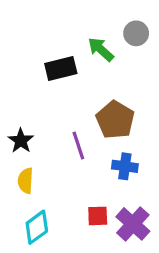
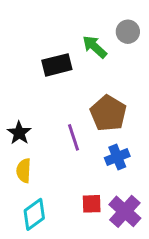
blue cross: (125, 166) -> (117, 157), turned -30

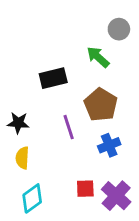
green arrow: (95, 47) -> (98, 57), moved
black rectangle: (57, 65) -> (53, 78), moved
black star: (19, 133) -> (18, 123), turned -30

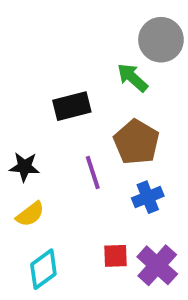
gray circle: (119, 29) -> (161, 40), size x1.5
yellow semicircle: (22, 158) -> (30, 214), turned -130

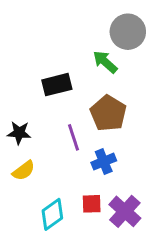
blue cross: (148, 197) -> (104, 162), moved
cyan diamond: (43, 269) -> (52, 214), moved

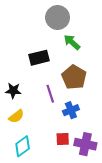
gray circle: (128, 32) -> (58, 18), moved
purple cross: (125, 211) -> (85, 144), turned -30
cyan diamond: (52, 214) -> (23, 146), moved

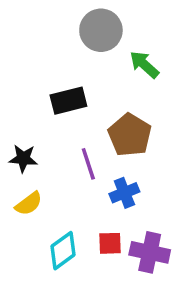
green arrow: (72, 42) -> (144, 65), moved
cyan diamond: (23, 146) -> (63, 251), moved

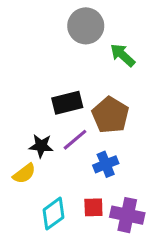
black rectangle: (68, 101) -> (67, 103), moved
black star: (23, 158) -> (41, 146), moved
purple line: (88, 164) -> (75, 140), turned 68

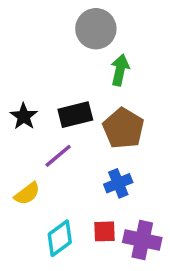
green arrow: (123, 55) -> (120, 70), moved, turned 60
purple line: (75, 140) -> (58, 156), moved
black star: (41, 146) -> (24, 116), moved, turned 30

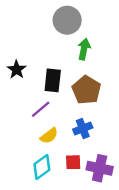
black rectangle: (75, 115) -> (53, 80), turned -70
black star: (24, 116) -> (17, 70), moved
yellow semicircle: (27, 194) -> (49, 136), moved

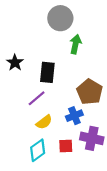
brown pentagon: (86, 90) -> (90, 92), moved
purple cross: (100, 168) -> (92, 138), moved

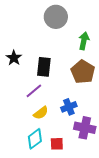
green arrow: (76, 44) -> (84, 41), moved
brown pentagon: (90, 92) -> (83, 72), moved
red square: (66, 146) -> (57, 144), moved

